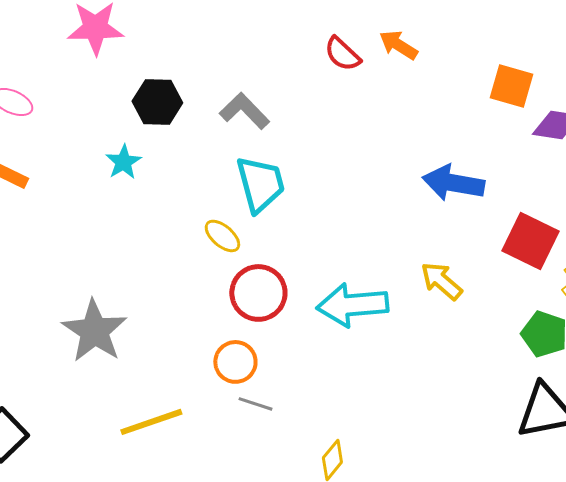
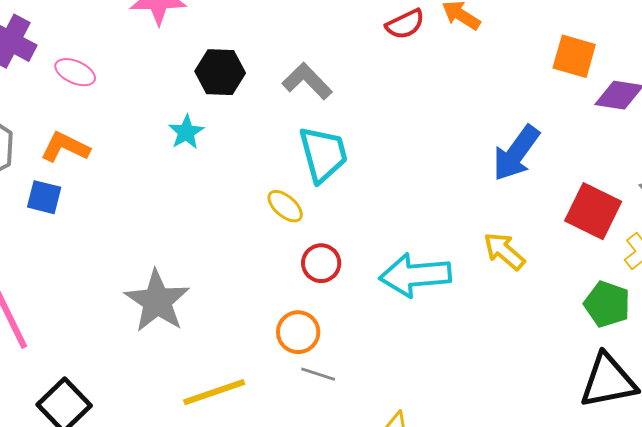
red semicircle: (342, 54) -> (405, 24), turned -69
blue arrow: (453, 183) -> (516, 153), turned -64
red circle: (258, 293) -> (321, 263), size x0.7

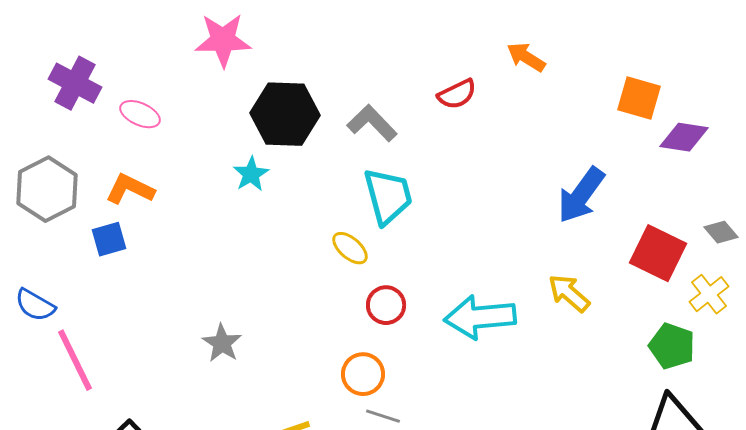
red semicircle: (405, 24) -> (457, 94), moved
black hexagon: (220, 72) -> (285, 114), size x1.4
blue square: (44, 197) -> (109, 239), turned -30
gray star: (157, 301) -> (222, 343), size x0.6

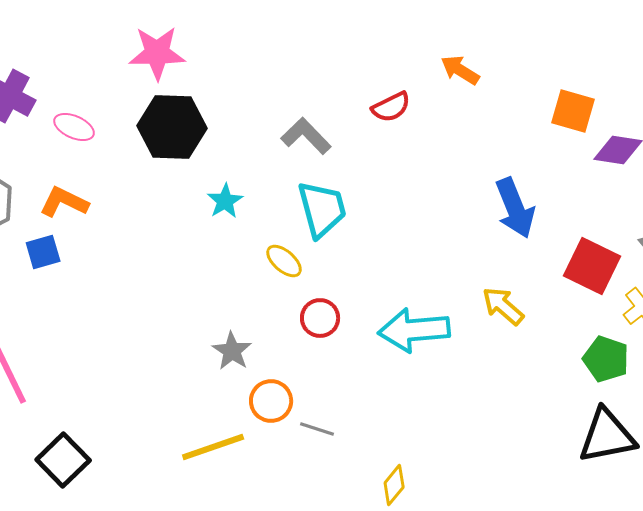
black hexagon: (285, 114) -> (172, 127), moved
cyan star: (251, 174) -> (225, 201), moved
blue arrow: (581, 195) -> (515, 208), turned -58
gray star: (222, 343) -> (232, 351), moved
orange circle: (363, 374) -> (271, 401), moved

